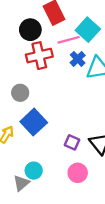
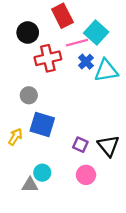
black circle: (30, 30) -> (28, 33), moved
blue square: (34, 122) -> (42, 124), turned -30
gray triangle: (21, 183) -> (30, 185), turned 42

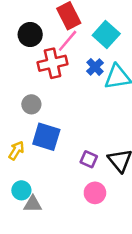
pink line: (77, 43) -> (68, 41), moved, turned -35
cyan circle: (42, 173) -> (21, 190), moved

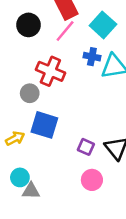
red cross: (53, 63) -> (50, 71), moved, turned 36
blue cross: (95, 67) -> (92, 57), turned -35
yellow arrow: (16, 150) -> (15, 138), turned 30

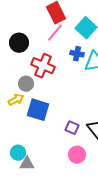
black circle: (28, 25) -> (19, 43), moved
yellow arrow: (15, 138) -> (16, 100), moved

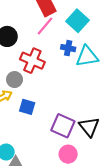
blue square: (38, 110) -> (27, 107), size x0.7
purple square: (72, 128) -> (63, 126), size x1.6

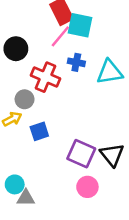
cyan square: (78, 21) -> (80, 25), moved, turned -30
blue cross: (68, 48) -> (76, 62), moved
blue square: (27, 107) -> (39, 131), turned -35

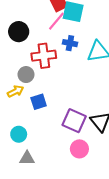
red cross: (46, 77) -> (44, 56), turned -30
cyan circle: (15, 184) -> (19, 134), moved

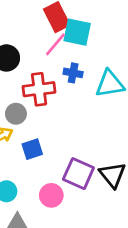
pink circle: (79, 149) -> (51, 195), moved

